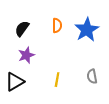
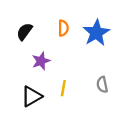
purple star: (26, 55) -> (41, 61), moved
black triangle: (15, 82) -> (32, 96), moved

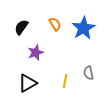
orange semicircle: (63, 28) -> (55, 24), turned -32
yellow line: (63, 88) -> (65, 81), moved

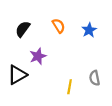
blue star: (83, 28) -> (89, 30), size x0.6
black triangle: (27, 83) -> (17, 75), moved

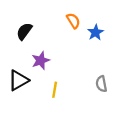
orange semicircle: (59, 26) -> (73, 21), moved
yellow line: (70, 87) -> (55, 90), moved

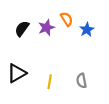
purple star: (41, 60) -> (46, 28), moved
gray semicircle: (101, 84) -> (81, 81), moved

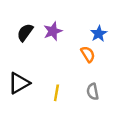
orange semicircle: (67, 19) -> (88, 54), moved

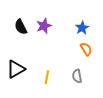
black semicircle: (25, 32) -> (21, 27), turned -63
orange semicircle: (88, 54) -> (86, 49), moved

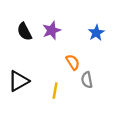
orange semicircle: (86, 49) -> (73, 62), moved
gray semicircle: (77, 76) -> (87, 80), moved

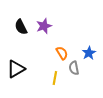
blue star: (96, 33) -> (89, 53), moved
yellow line: (55, 90) -> (55, 78), moved

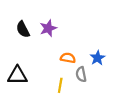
orange semicircle: (62, 53) -> (68, 58), turned -48
black triangle: (16, 69) -> (17, 75), turned 30

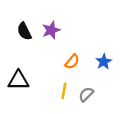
orange semicircle: (68, 58) -> (72, 62), turned 120
gray semicircle: (81, 74) -> (86, 94), moved, turned 56

